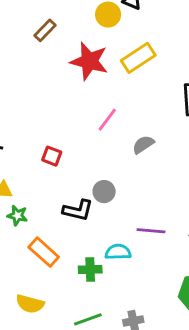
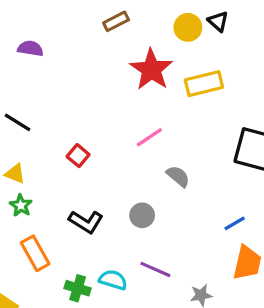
gray semicircle: (143, 145) -> (178, 176), turned 55
gray circle: (104, 192) -> (142, 215), moved

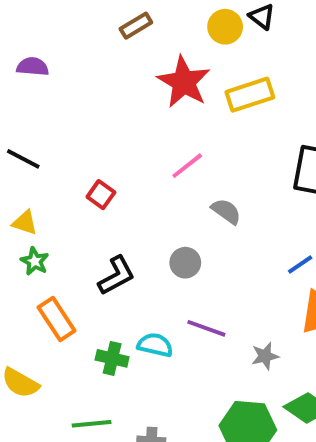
black L-shape: (86, 222) -> (117, 276), turned -56

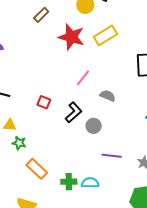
black L-shape: (117, 276) -> (74, 112), moved
cyan semicircle: (155, 345) -> (90, 183), moved

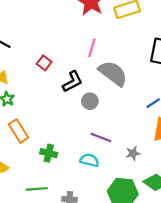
pink line: (83, 78) -> (92, 48), turned -36
gray semicircle: (108, 96) -> (113, 73), size x1.8
cyan semicircle: (90, 183) -> (89, 160), moved

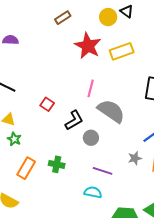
orange rectangle: (19, 131) -> (26, 168), turned 65
green cross: (49, 153) -> (57, 164), moved
gray star: (133, 153) -> (135, 158), moved

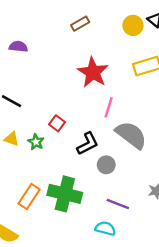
red star: (88, 46) -> (93, 72), moved
green star: (14, 139) -> (36, 142), moved
green cross: (57, 164) -> (65, 194), size x1.8

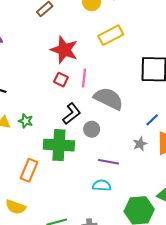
red square: (57, 123) -> (61, 80), moved
green cross: (65, 194) -> (59, 145), moved

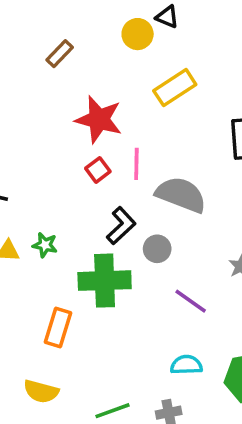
red square: (61, 80) -> (98, 170), turned 32
purple line: (109, 162) -> (191, 301), turned 30
cyan semicircle: (102, 185) -> (186, 365), moved

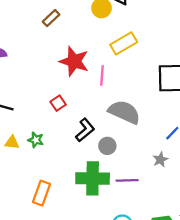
pink line: (136, 164) -> (102, 75), moved
red square: (98, 170) -> (58, 103), moved
green cross: (105, 281) -> (93, 178), moved
purple line: (191, 301) -> (127, 180), turned -40

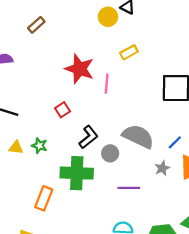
brown rectangle: (51, 18) -> (36, 25), moved
yellow rectangle: (124, 43) -> (129, 52), size x0.7
gray semicircle: (124, 112) -> (138, 136), moved
green cross: (93, 178) -> (77, 173), moved

